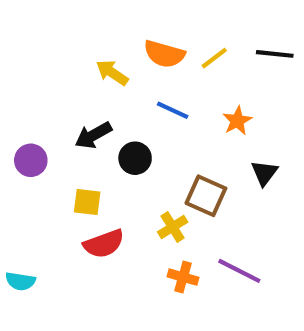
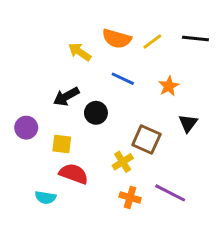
purple circle: (31, 160) -> (26, 128), moved
red semicircle: (104, 244) -> (74, 174), turned -140
cyan semicircle: (20, 281) -> (45, 197), moved

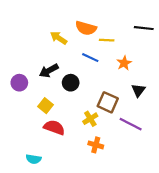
yellow line: (152, 42) -> (107, 40), moved, turned 40
purple circle: (26, 128) -> (19, 83), moved
yellow square: (62, 144) -> (46, 106), turned 32
purple line: (170, 193) -> (131, 124), moved
cyan semicircle: (45, 197) -> (34, 159), moved

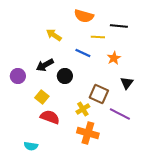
orange semicircle: (86, 28) -> (84, 16), moved
black line: (144, 28) -> (119, 26), moved
orange cross: (96, 145) -> (88, 133), size x1.5

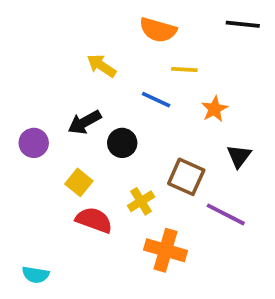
black line: (119, 26) -> (243, 24), moved
yellow cross: (83, 109) -> (141, 201), moved
cyan semicircle: (31, 146) -> (36, 275), moved

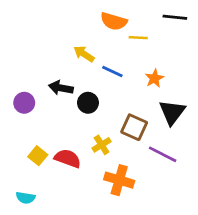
yellow arrow: (101, 66) -> (84, 54), moved
yellow line: (184, 69) -> (138, 38), moved
black arrow: (85, 122) -> (61, 88), turned 40
black triangle: (239, 156) -> (172, 112), size x1.5
yellow square: (79, 182) -> (38, 156), moved

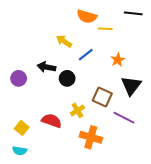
blue line: (112, 72) -> (86, 55), turned -63
yellow square: (38, 156) -> (22, 128), moved

